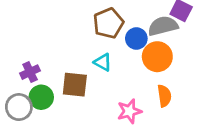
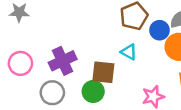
purple cross: (30, 72) -> (63, 61), size x1.5
green circle: (41, 97) -> (93, 91), moved

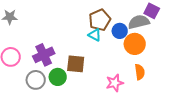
cyan triangle: (129, 52) -> (95, 35), moved
green circle: (93, 91) -> (58, 77), moved

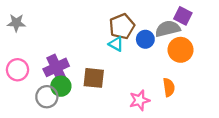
orange circle: (135, 44) -> (181, 50), moved
green circle: (58, 77) -> (61, 86), moved

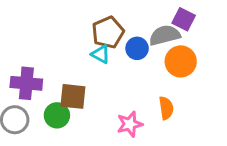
purple cross: (56, 67) -> (26, 83), turned 30
green circle: (61, 86) -> (57, 115), moved

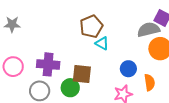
brown pentagon: (108, 32) -> (91, 26), moved
blue circle: (137, 48) -> (128, 69), moved

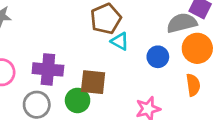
blue circle: (128, 69) -> (158, 57), moved
orange semicircle: (150, 82) -> (193, 85), moved

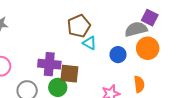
purple cross: (48, 69) -> (49, 64), moved
orange semicircle: (193, 85) -> (139, 84), moved

